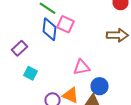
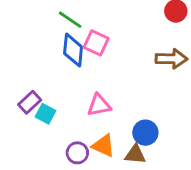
purple rectangle: (20, 48) -> (30, 102), moved
pink triangle: (82, 67) -> (99, 105), moved

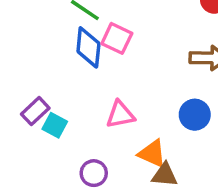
blue circle: (145, 133) -> (195, 115), moved
orange triangle: (103, 146) -> (152, 154), moved

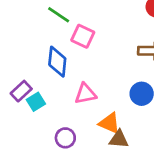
blue diamond: (88, 47) -> (57, 62), moved
cyan square: (55, 125) -> (36, 102), turned 30

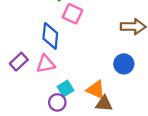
pink triangle: (85, 94) -> (46, 64), moved
cyan square: (36, 102) -> (65, 88), moved

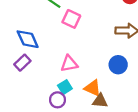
blue diamond: (50, 36) -> (28, 39), moved, turned -30
pink triangle: (46, 64) -> (69, 64), moved

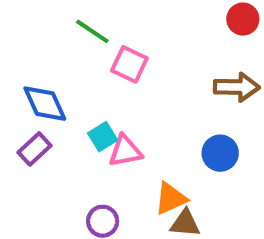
cyan square: (65, 87) -> (103, 137), moved
orange triangle: (93, 88) -> (171, 198), turned -48

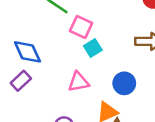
cyan square: (103, 137) -> (93, 48), moved
blue circle: (220, 153) -> (124, 83), moved

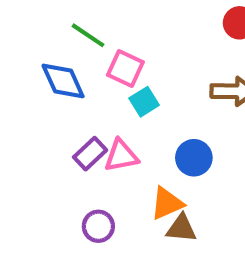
blue diamond: (27, 52) -> (63, 81), moved
purple rectangle: (21, 81) -> (90, 154), moved

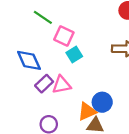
blue diamond: (63, 81) -> (29, 60), moved
blue circle: (194, 158) -> (102, 102), moved

